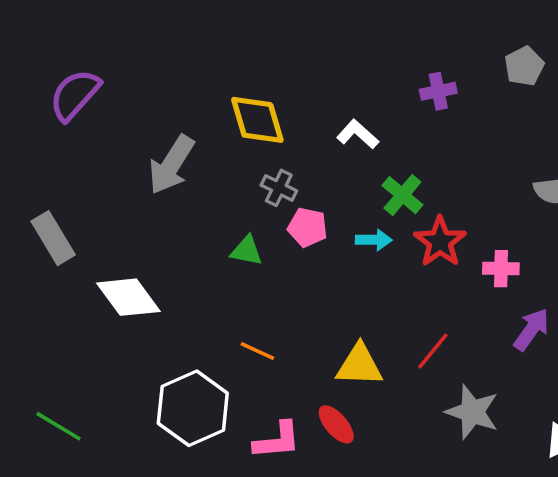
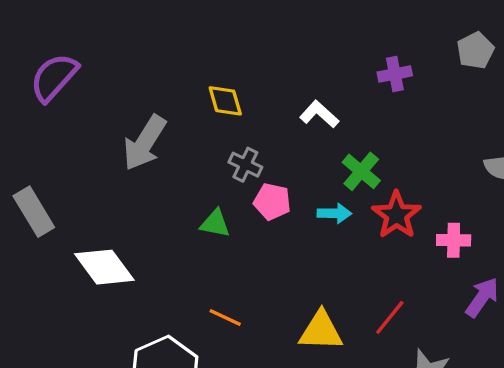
yellow diamond: (257, 120) -> (225, 101), size x0.7

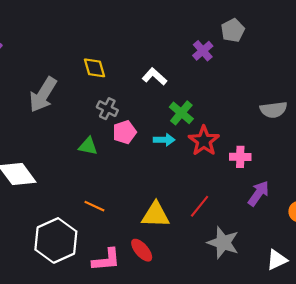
gray pentagon: (475, 50) -> (233, 30), moved
purple cross: (395, 74) -> (203, 51), turned -30
pink pentagon: (272, 202) -> (124, 132), turned -30

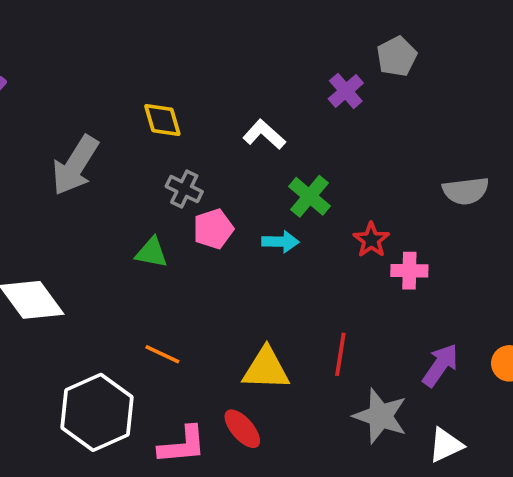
red star: (204, 141) -> (371, 240), moved, size x0.7
purple arrow: (258, 193) -> (440, 365), moved
red line: (200, 206) -> (340, 354), turned -30
white triangle: (277, 260) -> (446, 445), moved

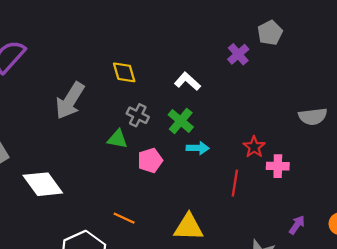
green cross: (309, 196) -> (181, 121), moved
pink pentagon: (213, 229) -> (150, 160), moved
green triangle: (151, 253) -> (117, 139), moved
red line: (340, 354) -> (235, 183), moved
purple arrow: (440, 365) -> (297, 225), size x0.7

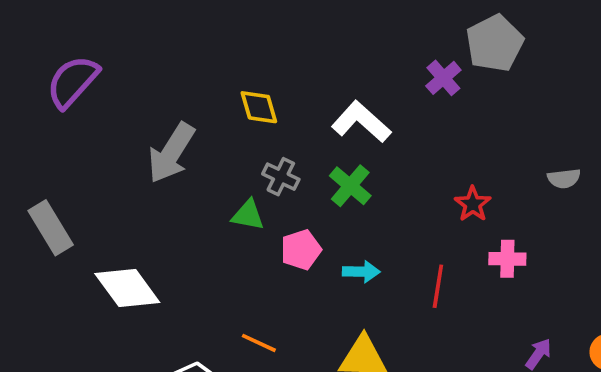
gray pentagon: (270, 33) -> (495, 43), size x1.4
white L-shape: (187, 81) -> (361, 122), size x1.4
gray semicircle: (313, 116) -> (564, 178), size x0.7
red star: (254, 147) -> (473, 204), moved
cyan arrow: (198, 148) -> (361, 272), moved

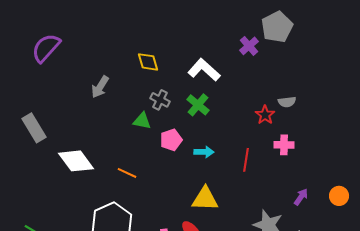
gray arrow: (171, 153) -> (100, 87), size x0.7
gray semicircle: (564, 178) -> (287, 102), moved
orange line: (259, 343) -> (127, 173), moved

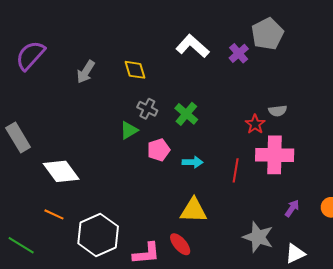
white L-shape: (204, 70) -> (192, 46), moved
gray arrow: (100, 87) -> (86, 72), moved
green triangle: (142, 121) -> (129, 130), turned -42
pink cross: (284, 145) -> (275, 155), size x1.8
orange line: (127, 173) -> (54, 214), moved

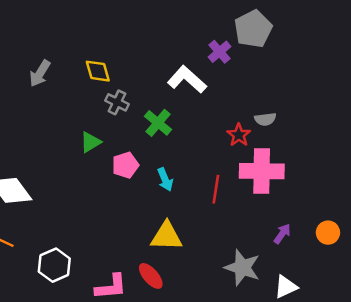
white L-shape: (192, 46) -> (187, 79), moved
gray cross: (147, 109) -> (117, 102), moved
cyan arrow: (192, 162) -> (165, 180), turned 66
white hexagon: (98, 235) -> (54, 265), size x0.7

